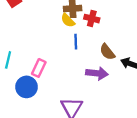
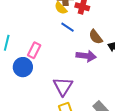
blue line: (76, 42) -> (67, 27), turned -56

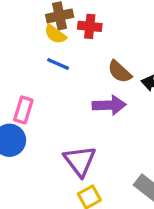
blue line: (67, 27) -> (58, 64), moved

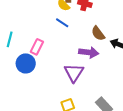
purple triangle: (80, 161) -> (74, 73), moved

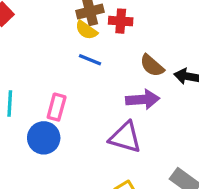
purple triangle: (74, 73) -> (125, 137), turned -35

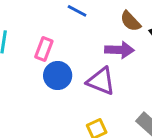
blue circle: (44, 138) -> (58, 75), moved

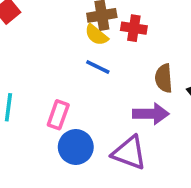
brown semicircle: (130, 21) -> (164, 78), turned 40

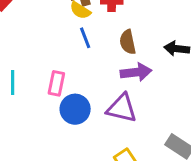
blue line: (98, 67) -> (85, 38), turned 50
brown semicircle: (164, 78) -> (128, 42), moved

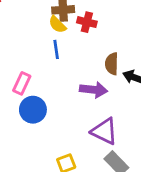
brown semicircle: (128, 42) -> (112, 64), moved
purple triangle: (122, 108) -> (104, 131), moved

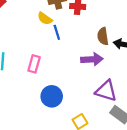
yellow semicircle: (57, 25) -> (45, 18), moved
blue circle: (33, 110) -> (52, 96), moved

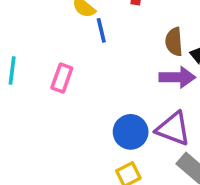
purple arrow: (92, 59) -> (177, 77), moved
blue circle: (52, 96) -> (131, 132), moved

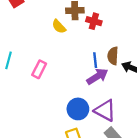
blue line: (101, 30) -> (95, 60), moved
purple arrow: (177, 77) -> (97, 76), moved, turned -40

